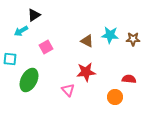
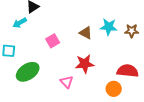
pink square: (46, 47) -> (53, 41), moved
red semicircle: (129, 79) -> (128, 71), size x1.5
green ellipse: (29, 80) -> (28, 72), turned 30

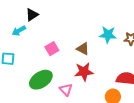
brown triangle: (86, 33) -> (83, 49), moved
green ellipse: (28, 72) -> (41, 80), moved

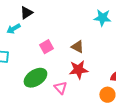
cyan star: (108, 35) -> (102, 18), moved

